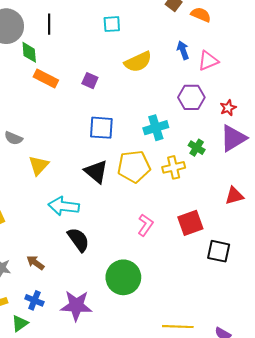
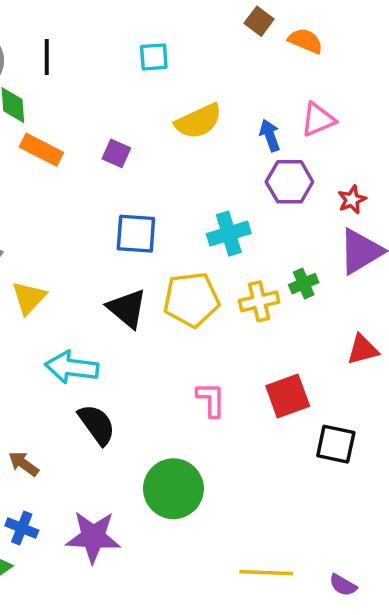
blue arrow: (183, 50) -> (270, 135), moved
green cross: (197, 148) -> (304, 284), moved, turned 35
pink L-shape: (145, 225) -> (211, 400), turned -35

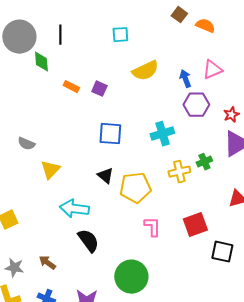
orange rectangle: (41, 150) -> (71, 87), moved, size x0.7
yellow pentagon: (191, 300) -> (135, 188), moved
black triangle: (127, 309) -> (105, 176), size x0.7

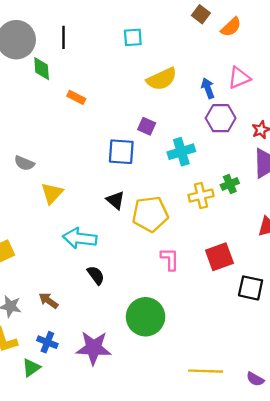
orange semicircle: (205, 26) -> (231, 27), turned 114
purple square: (99, 89) -> (147, 126), moved
black semicircle: (88, 241) -> (96, 275), size x0.7

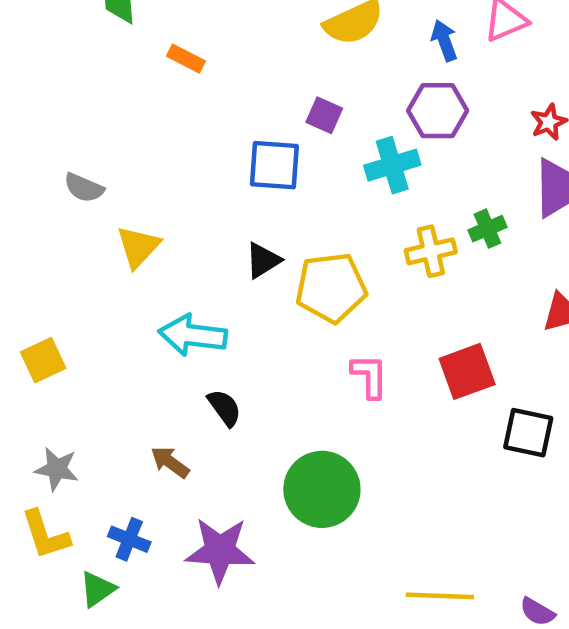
purple hexagon: (221, 118) -> (438, 111), moved
black triangle: (115, 200) -> (263, 260), turned 48
brown arrow: (49, 301) -> (170, 462), moved

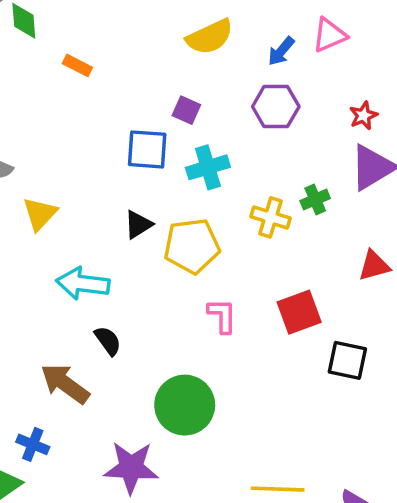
blue arrow: (444, 40) -> (281, 51), turned -120
cyan cross: (392, 165) -> (208, 167), moved
yellow cross: (431, 251) -> (270, 217), turned 30
brown arrow: (170, 462) -> (65, 384), size x1.6
purple star: (220, 551) -> (131, 468), moved

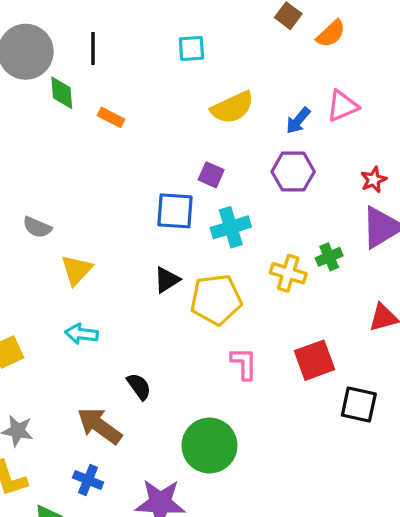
orange rectangle: (77, 65) -> (111, 117), moved
cyan arrow: (83, 284) -> (81, 334), moved, size x0.7
blue cross: (33, 444) -> (88, 480), moved

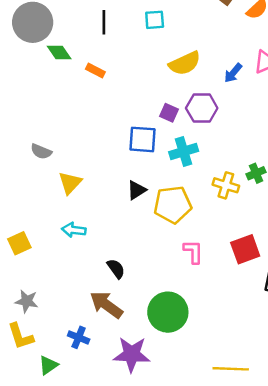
black line: (93, 48) -> (104, 22), moved
green diamond: (62, 93) -> (59, 52), turned -30
purple hexagon: (293, 172) -> (202, 108), moved
brown arrow: (100, 426) -> (106, 305), moved

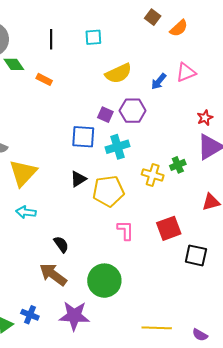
yellow triangle: (70, 183) -> (23, 173), size x1.4
blue cross: (79, 337) -> (30, 315), moved

